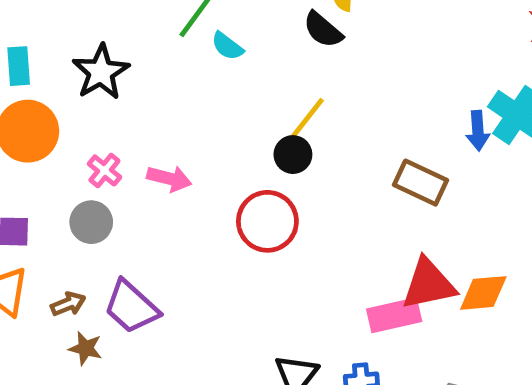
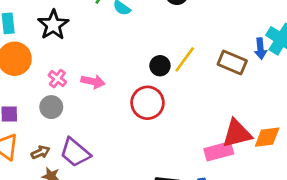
yellow line: (306, 120) -> (185, 59), moved
brown rectangle: (420, 183) -> (232, 62), moved

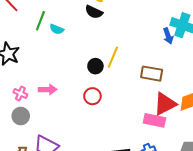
brown rectangle: (232, 62) -> (152, 74), moved
red circle: (148, 103) -> (92, 96), size x0.7
pink rectangle: (219, 151) -> (154, 120), turned 40

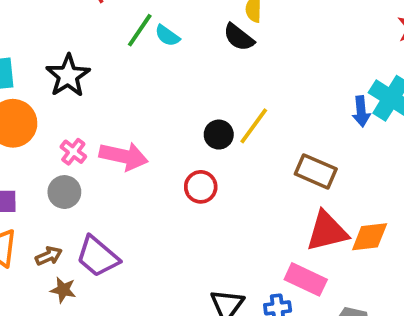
cyan semicircle: (57, 29) -> (167, 36), moved
pink arrow: (48, 90) -> (124, 156), size x1.4
pink rectangle: (154, 120) -> (306, 279), moved

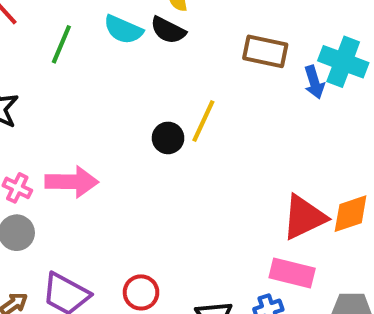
cyan semicircle: (167, 36) -> (123, 30), moved, size x1.4
brown rectangle: (316, 171) -> (265, 51), moved
red circle: (201, 187) -> (141, 292), moved

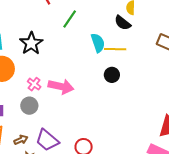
cyan semicircle: (123, 30) -> (98, 43), moved, turned -144
yellow line: (203, 121) -> (115, 49), moved, turned 55

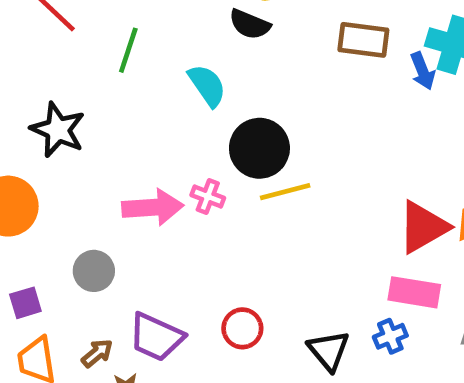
yellow line: (115, 49) -> (285, 192), moved
black circle: (112, 75) -> (259, 148), size x1.6
pink cross: (34, 84) -> (208, 196), moved

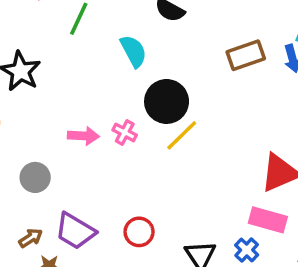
brown rectangle: (363, 40) -> (246, 55), moved, turned -33
yellow line: (285, 192) -> (182, 135), turned -36
pink arrow: (153, 207) -> (83, 136), size x0.7
blue cross: (390, 336) -> (247, 250), turned -30

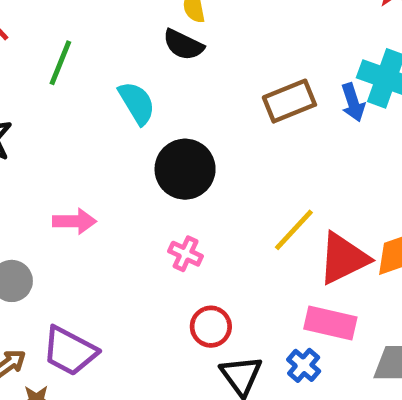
pink cross: (125, 132) -> (186, 254), moved
yellow line: (182, 135) -> (294, 230), moved
red circle: (139, 232) -> (211, 327), moved

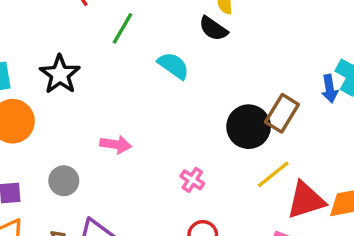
brown rectangle: (289, 101) -> (282, 113), moved, turned -45
cyan semicircle: (137, 103) -> (173, 66), turned -32
black circle: (185, 169) -> (249, 127), moved

